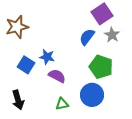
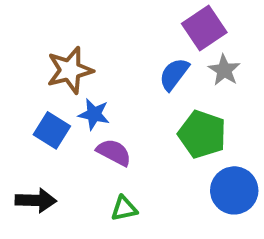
brown star: (17, 27) -> (70, 70), moved
blue circle: (92, 95) -> (234, 190), moved
black arrow: (18, 100) -> (36, 200), turned -72

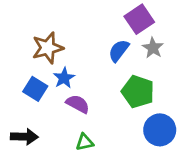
blue star: (94, 114) -> (64, 78), turned 30

